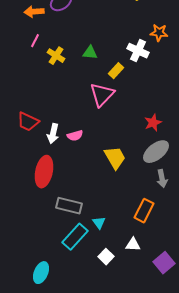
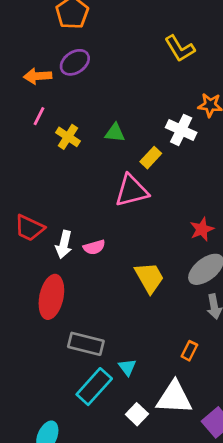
pink triangle: (102, 95) -> (131, 191), turned 32
orange rectangle: (144, 211) -> (189, 351), size x0.6
white triangle: (133, 245) -> (174, 398), size x1.8

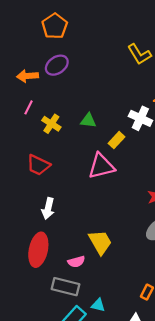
red trapezoid: (29, 228) -> (38, 165), moved
pink semicircle: (94, 247) -> (76, 262), moved
yellow trapezoid: (149, 278) -> (100, 242), moved
cyan triangle: (127, 367) -> (98, 305), turned -40

